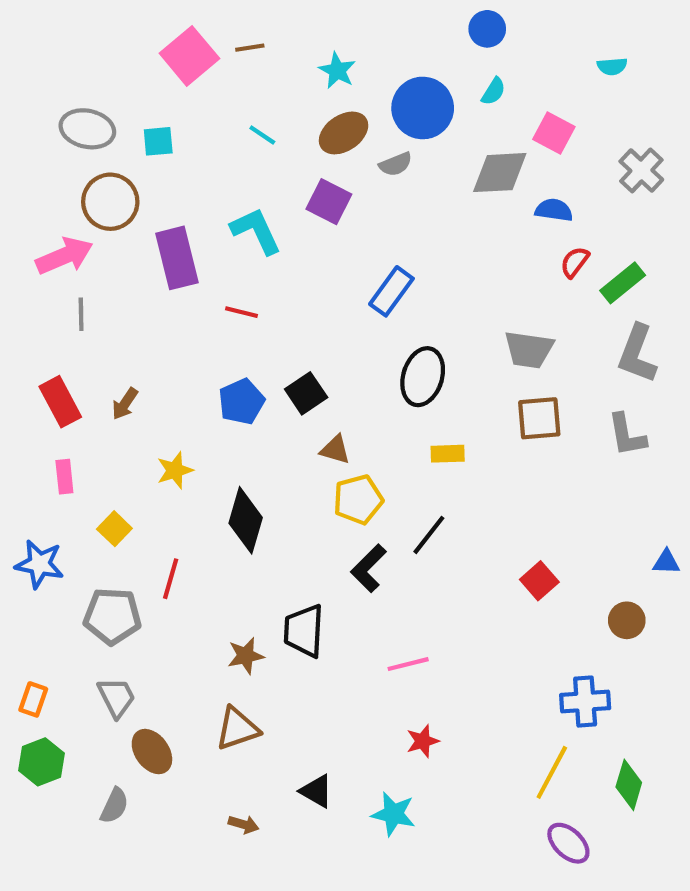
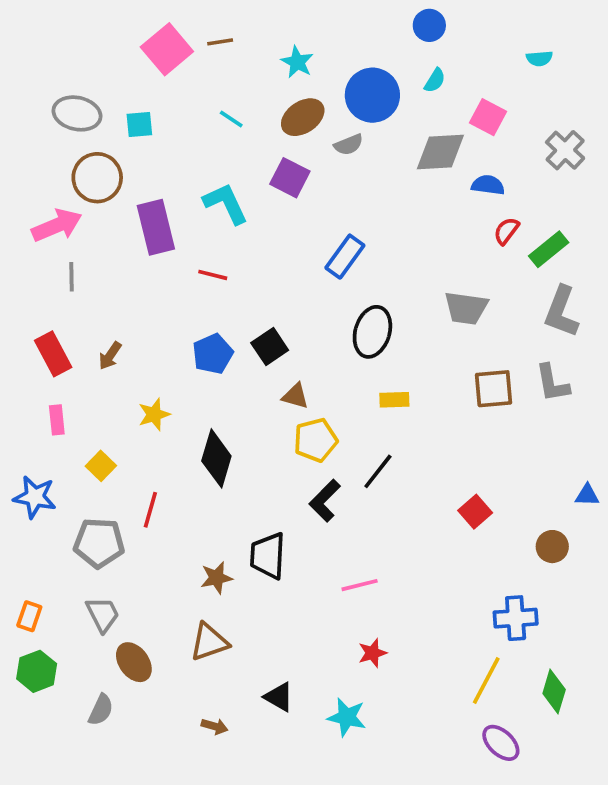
brown square: (539, 418) -> (494, 389), moved

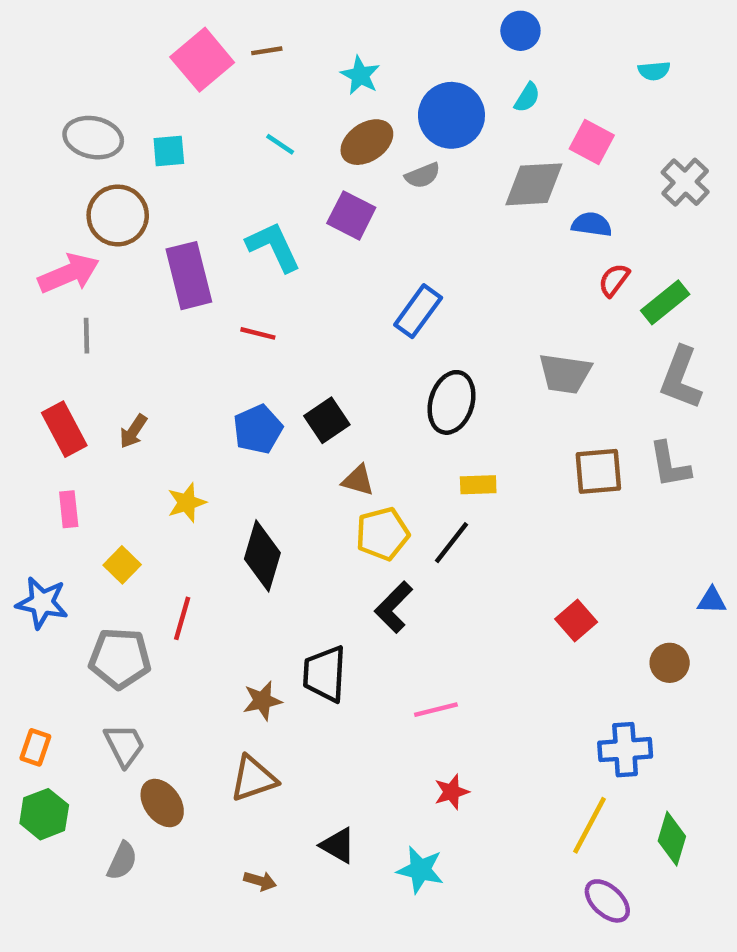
black line: (378, 471) -> (451, 543), moved

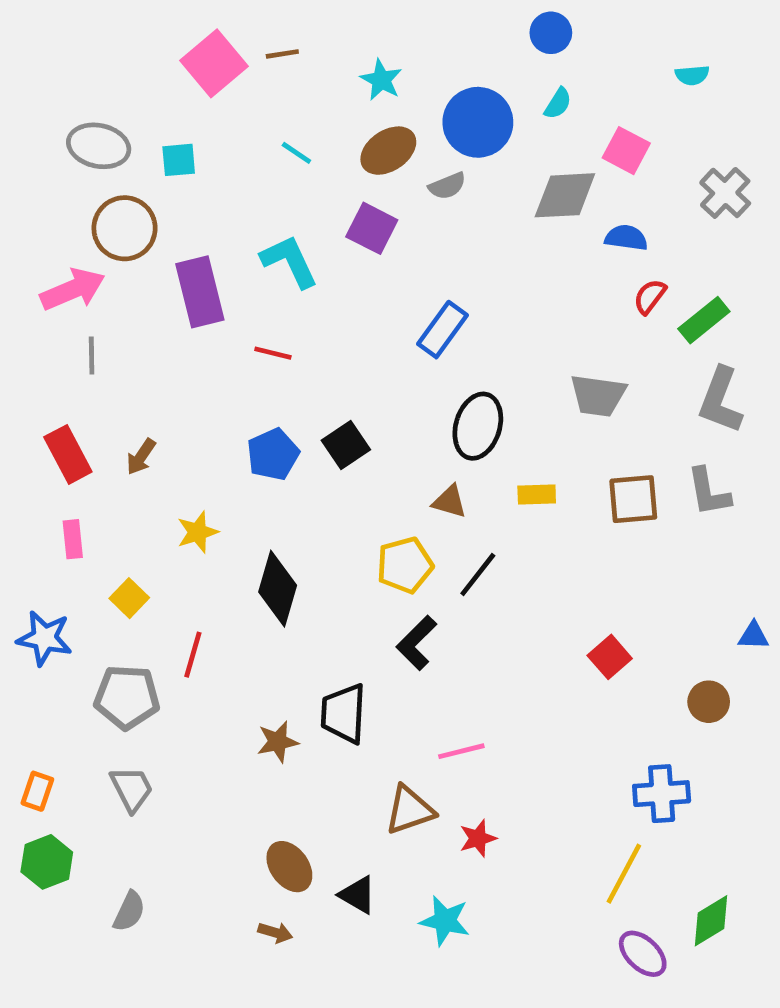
brown triangle: (358, 480) -> (450, 502), moved
yellow rectangle: (478, 485) -> (537, 494), moved
brown triangle: (253, 779) -> (410, 810), moved
brown ellipse: (162, 803) -> (289, 867), moved
green diamond: (672, 839) -> (711, 921), moved, turned 42

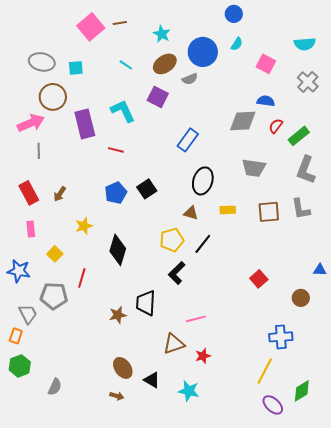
cyan semicircle: (692, 75) -> (305, 44), moved, size x1.5
gray diamond: (565, 195) -> (243, 121), moved
gray trapezoid: (132, 789) -> (28, 314), moved

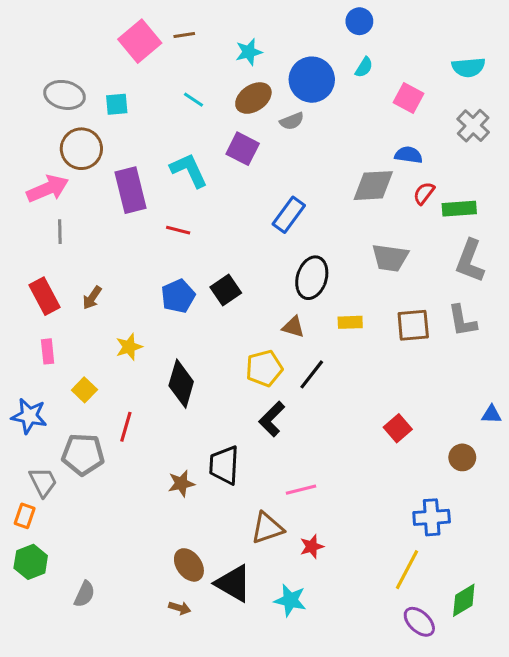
cyan star: (162, 34) -> (249, 52), turned 30
green rectangle: (299, 136) -> (459, 209), turned 35
black triangle: (152, 380) -> (233, 583), size x1.5

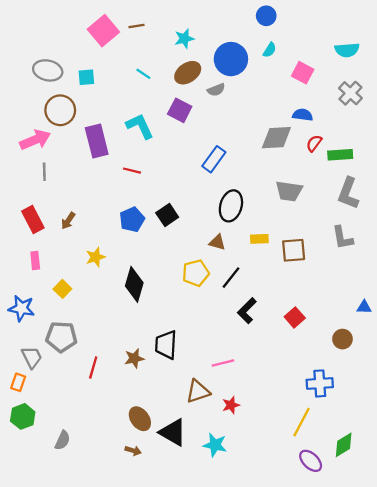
brown square: (413, 325) -> (294, 250), moved
black L-shape: (272, 419) -> (247, 311), moved
red line: (126, 427) -> (93, 367), moved

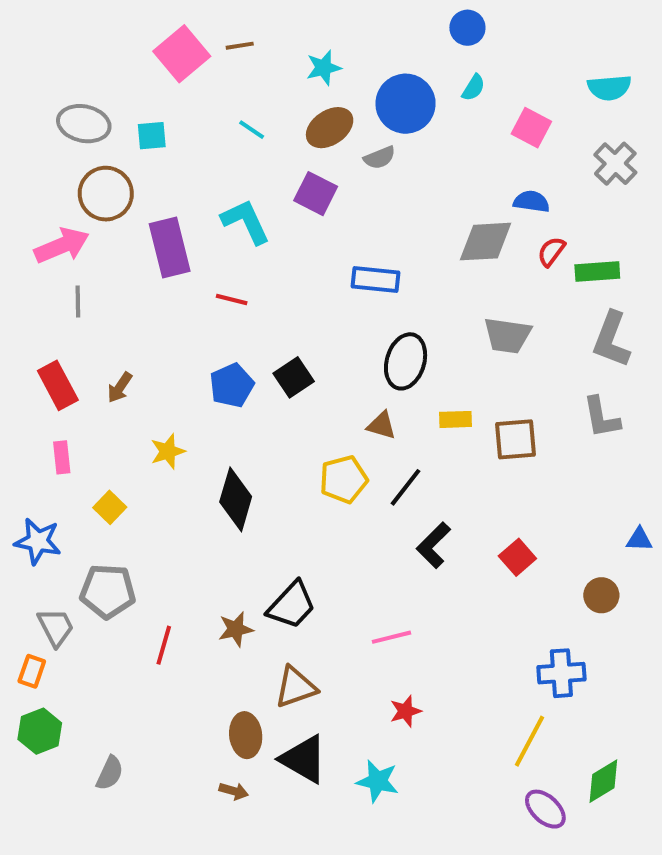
blue rectangle: (214, 159) -> (376, 279), turned 60
black trapezoid: (166, 345) -> (292, 605), turned -140
brown triangle: (198, 391) -> (296, 687), moved
brown ellipse: (140, 419) -> (246, 735), turned 30

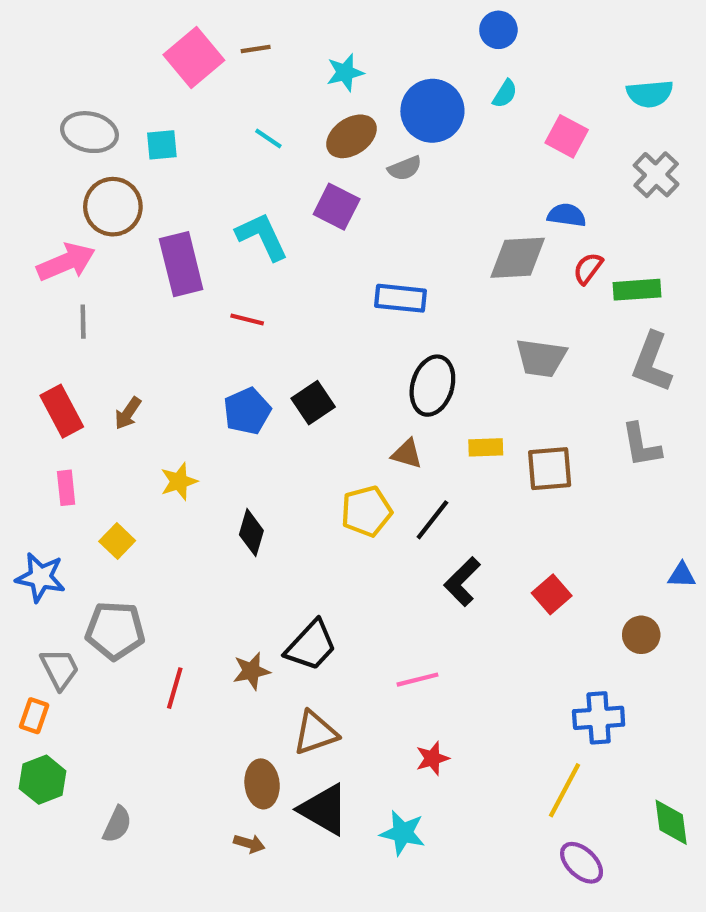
black diamond: (236, 499) -> (251, 533), size x0.7
green diamond: (603, 781) -> (671, 822), moved, turned -66

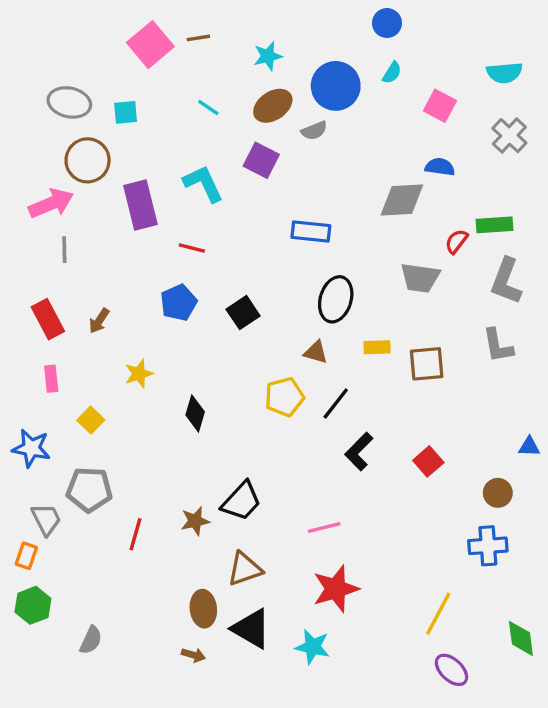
red semicircle: (588, 268) -> (456, 241), moved
blue pentagon: (247, 411) -> (179, 303), moved
blue cross: (599, 718) -> (488, 546), moved
red star: (432, 758) -> (336, 589), size x1.8

